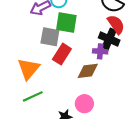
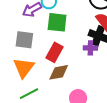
gray square: (50, 37) -> (24, 40), moved
brown diamond: (88, 71) -> (59, 72), moved

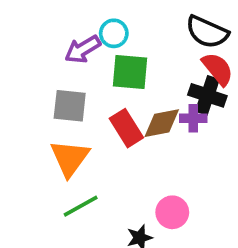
red rectangle: (54, 52) -> (126, 128), turned -60
brown diamond: (59, 72) -> (162, 123), moved

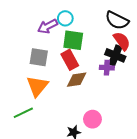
brown diamond: (162, 123) -> (77, 80), moved
red rectangle: (126, 128) -> (70, 60), moved
green line: (81, 206) -> (23, 113), moved

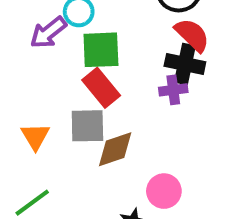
gray square: (39, 57) -> (87, 126), moved
brown diamond: (77, 80) -> (115, 149), moved
orange triangle: (37, 86) -> (35, 136), moved, size x0.7

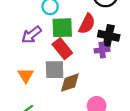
purple arrow: (48, 33) -> (31, 35), moved
red semicircle: (192, 35) -> (87, 24), moved, turned 72

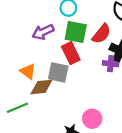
orange triangle: (26, 75) -> (28, 71), turned -35
brown diamond: (70, 83) -> (41, 87), moved

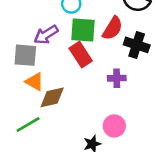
purple cross: (111, 64) -> (117, 78), moved
gray square: (58, 72) -> (25, 55), moved

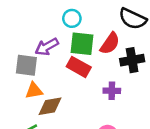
black cross: (137, 45) -> (132, 60), turned -30
red rectangle: (81, 55) -> (79, 67), turned -30
orange triangle: (35, 82) -> (34, 91), turned -42

